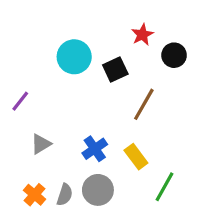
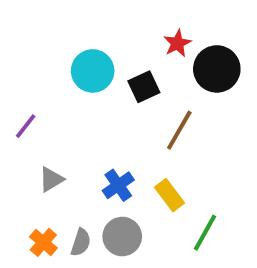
black circle: (174, 55) -> (217, 69), size x1.5

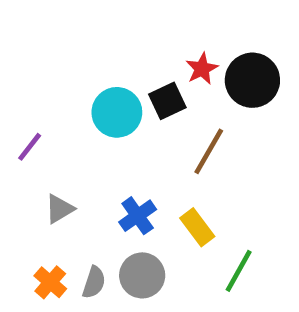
red star: (177, 43) -> (202, 69), moved
cyan circle: (93, 71) -> (117, 112), moved

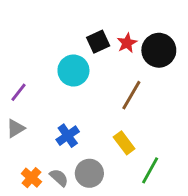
black square: (167, 101) -> (98, 42), moved
gray triangle: (59, 209) -> (16, 128), moved
blue cross: (138, 216) -> (68, 136), moved
gray semicircle: (94, 282) -> (59, 178), turned -66

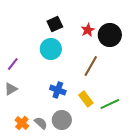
black square: (98, 42) -> (55, 24), moved
blue cross: (68, 136) -> (58, 90), moved, turned -35
green line: (150, 170) -> (110, 104), moved, turned 36

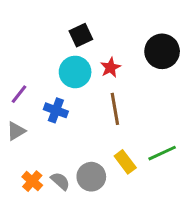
red star: (88, 30) -> (110, 68), moved
brown line: (91, 66) -> (115, 109), moved, turned -40
blue cross: (58, 90) -> (56, 110), moved
yellow rectangle: (86, 99) -> (125, 162), moved

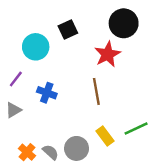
black circle: (162, 51) -> (124, 23), moved
red star: (110, 68) -> (108, 54), moved, size x1.5
cyan circle: (75, 72) -> (36, 47), moved

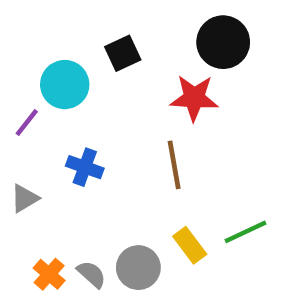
red star: (108, 54) -> (194, 98), turned 30
purple line: (16, 79) -> (27, 122), moved

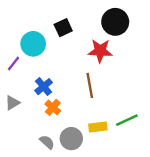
blue cross: (85, 167) -> (44, 87), turned 30
yellow rectangle: (190, 245) -> (98, 127), turned -60
orange cross: (49, 274) -> (53, 107), moved

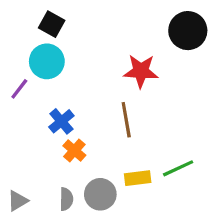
black circle: (115, 22) -> (188, 31), moved
black square: (63, 28) -> (52, 24), moved, turned -36
gray triangle: (12, 103) -> (18, 201), moved
gray semicircle: (47, 142) -> (66, 199), turned 49

